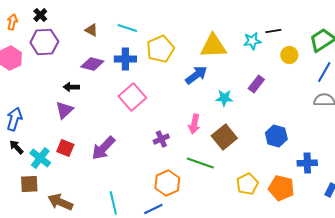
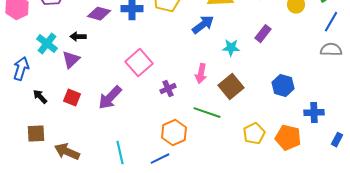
pink square: (132, 97) -> (139, 63), moved
black arrow: (16, 147) -> (40, 97), moved
cyan cross: (40, 158) -> (47, 44), moved

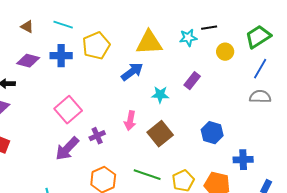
purple arrow: (110, 98) -> (67, 149), moved
green line: (207, 113) -> (147, 175), moved

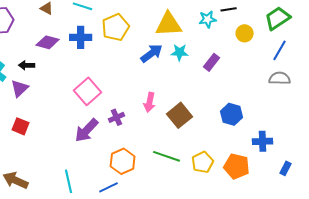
cyan star: (160, 95) -> (180, 52), moved

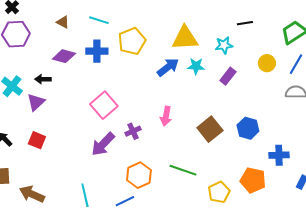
cyan star: (208, 19) -> (224, 45), moved
yellow circle: (245, 33) -> (267, 63), moved
brown square: (180, 115) -> (210, 129), moved
yellow pentagon: (203, 162) -> (219, 192), moved

